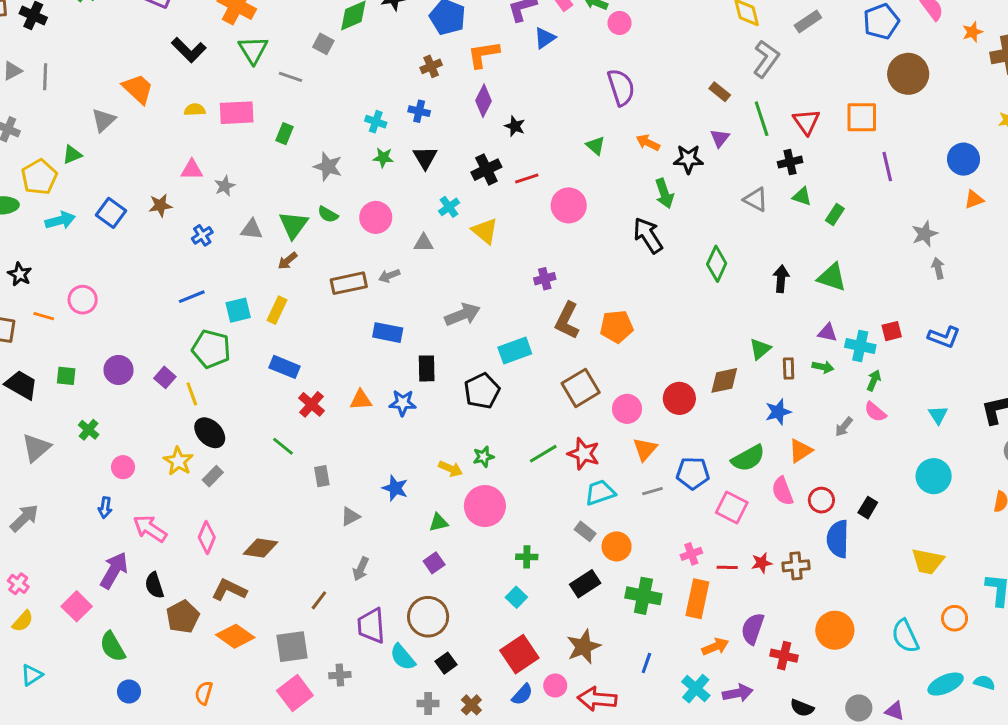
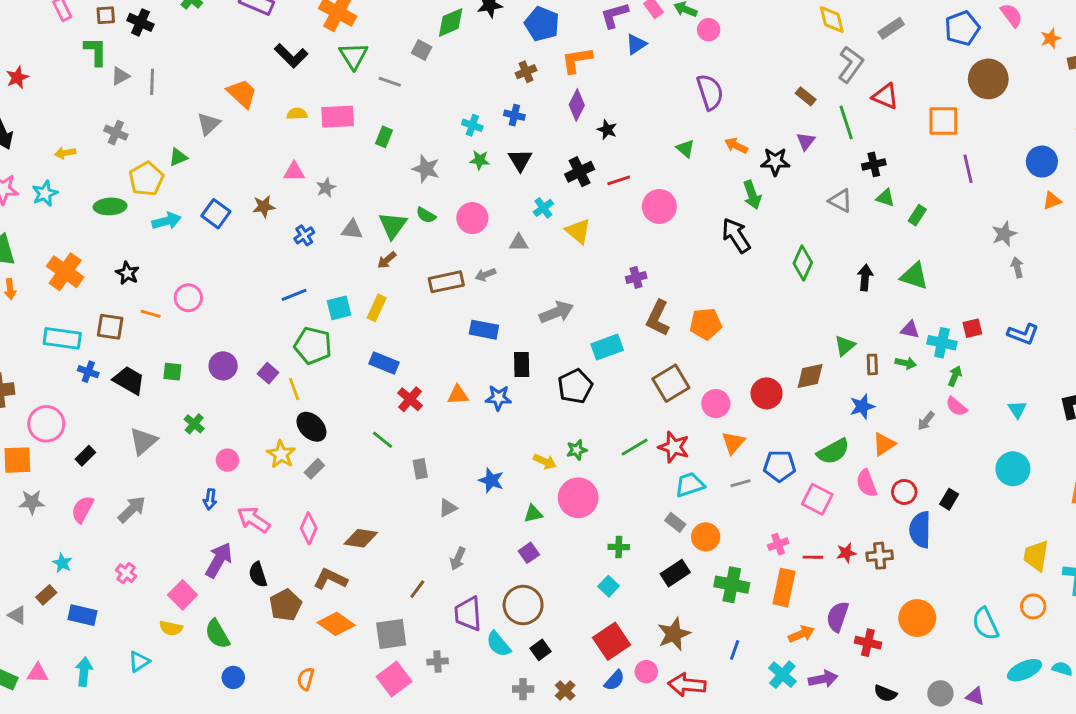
red triangle: (806, 122) -> (885, 96), moved, turned -32
yellow trapezoid: (928, 561) -> (1036, 556), moved, turned 88
yellow semicircle: (23, 621) -> (171, 628), moved, turned 60

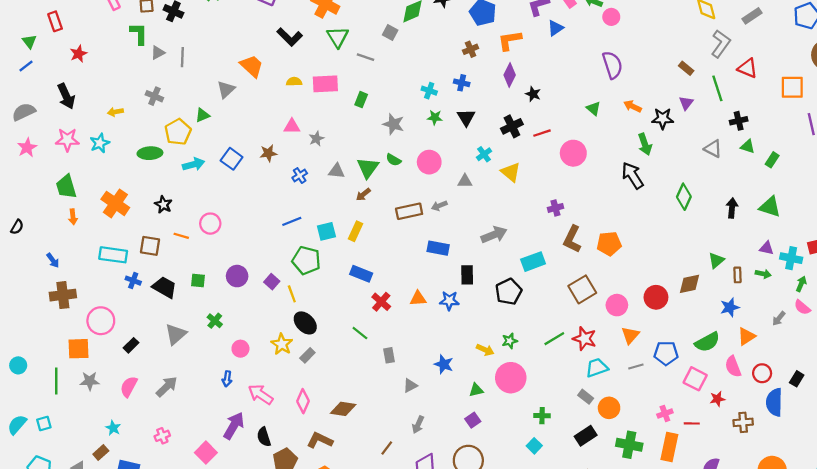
red star: (846, 553) -> (717, 399), moved
pink cross: (126, 573) -> (162, 436), turned 32

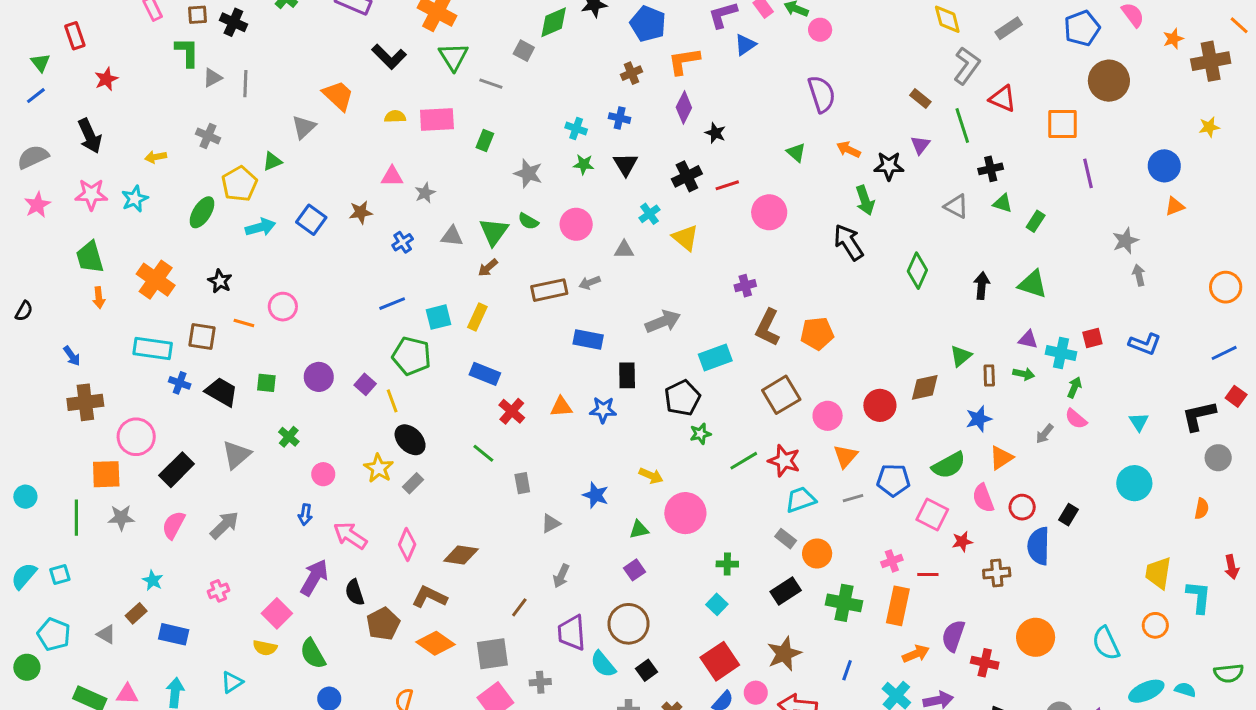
green ellipse: (150, 153) -> (202, 212), turned -55
green star: (510, 341) -> (700, 434), moved
black rectangle: (131, 345) -> (177, 470), size x1.6

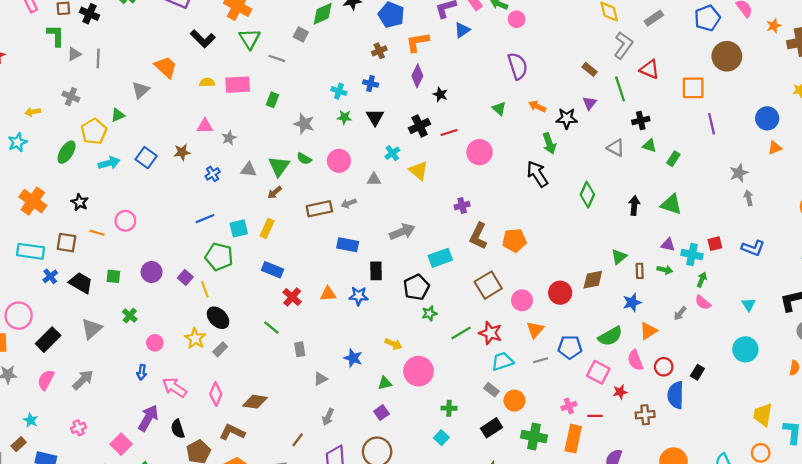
blue cross: (180, 383) -> (50, 276), turned 32

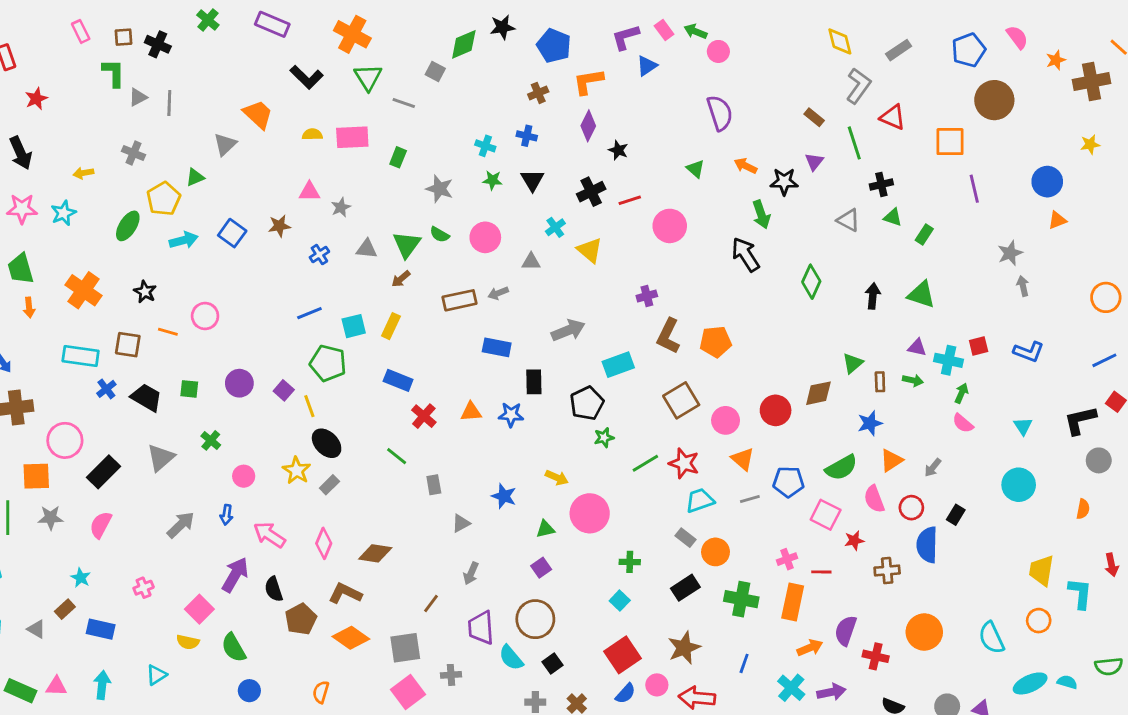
gray arrow: (680, 313) -> (933, 468), moved
orange triangle: (535, 330) -> (743, 459), turned -30
gray arrow: (83, 380) -> (181, 525), moved

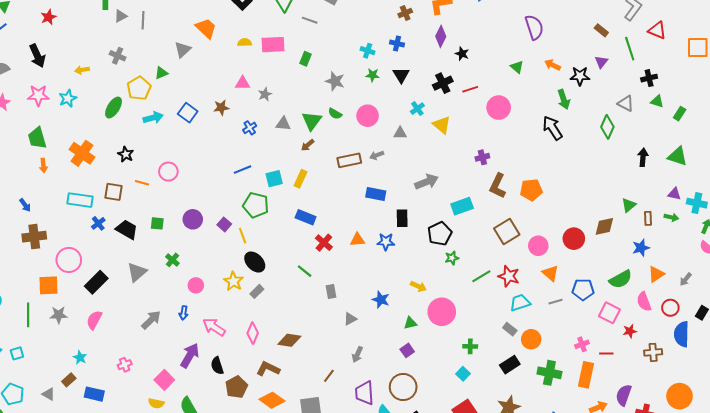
green diamond: (811, 282) -> (607, 127), moved

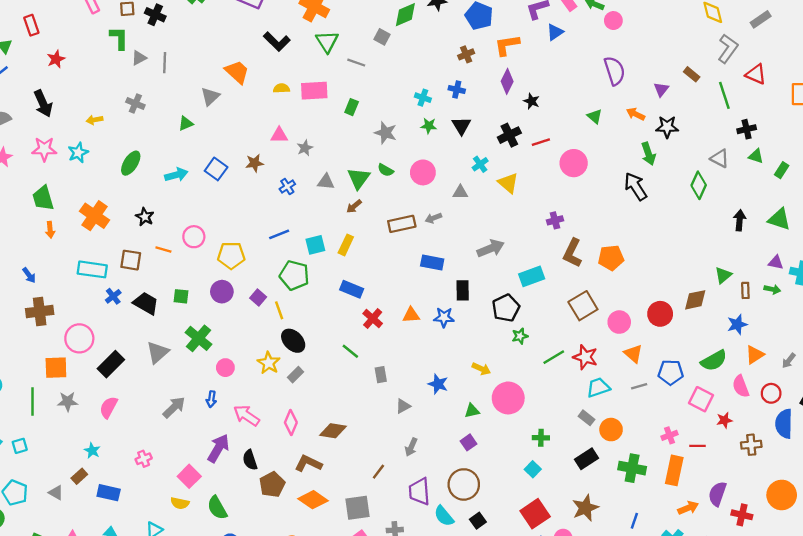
purple triangle: (601, 62) -> (661, 89), moved
yellow pentagon: (139, 88) -> (231, 255), moved, turned 30
green cross: (172, 260) -> (199, 338), size x1.6

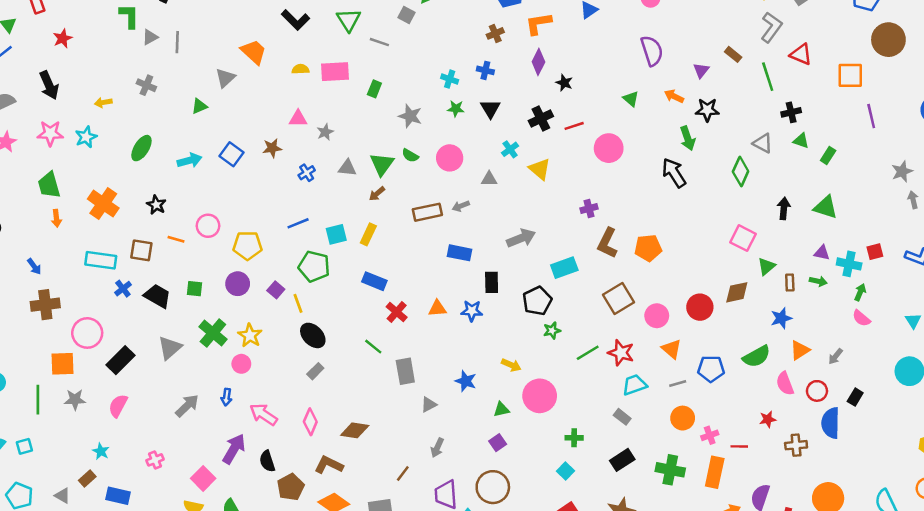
yellow star: (269, 363) -> (250, 335), moved
gray rectangle: (381, 375) -> (405, 371), size x1.5
pink square: (701, 399) -> (743, 238), moved
orange circle: (611, 430) -> (683, 418), moved

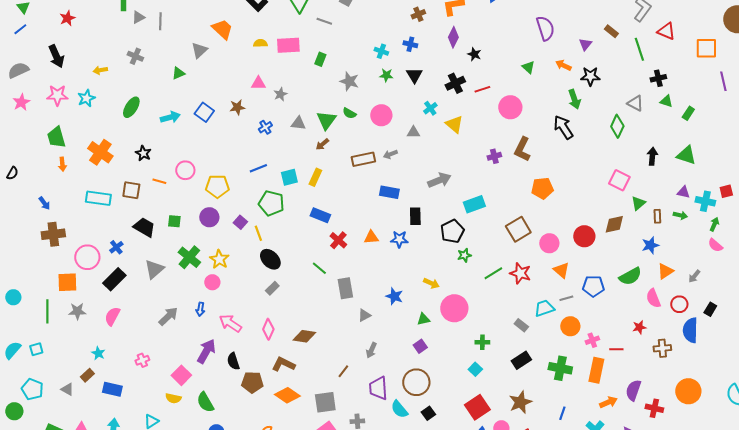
brown L-shape: (607, 243) -> (522, 149), moved
blue cross: (123, 289) -> (116, 247), moved
cyan trapezoid: (635, 385) -> (544, 308), moved
brown pentagon: (291, 487) -> (252, 382), turned 30

